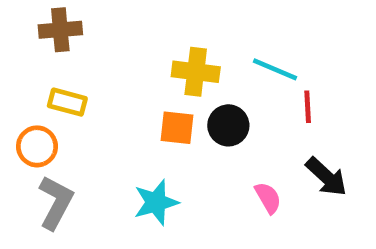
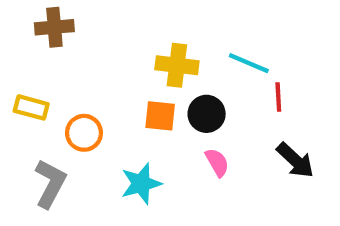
yellow rectangle: (67, 102) -> (31, 107), moved
orange circle: (37, 146) -> (84, 133), moved
pink semicircle: (268, 198) -> (217, 162), moved

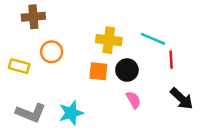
orange circle: (84, 133) -> (52, 52), moved
gray L-shape: (50, 184) -> (31, 113), turned 84
cyan star: (141, 184) -> (71, 113), moved

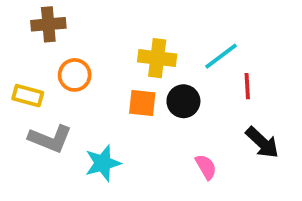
cyan line: (153, 39) -> (221, 56), turned -60
pink semicircle: (133, 100) -> (206, 167), moved
gray L-shape: (31, 113) -> (50, 139), moved

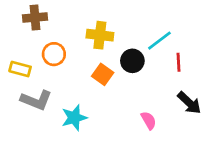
yellow cross: (157, 58) -> (100, 35), moved
black circle: (183, 101) -> (132, 61), moved
orange square: (142, 103) -> (103, 74), turned 30

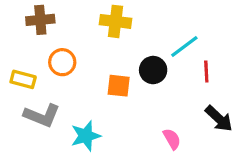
yellow cross: (100, 35) -> (115, 21), moved
orange square: (103, 74) -> (119, 86), turned -30

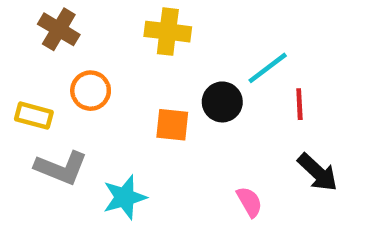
brown cross: (40, 20) -> (59, 29), turned 36

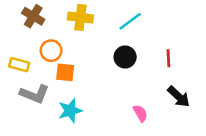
yellow cross: (168, 32) -> (80, 17), moved
cyan line: (268, 68) -> (130, 21), moved
orange square: (172, 125) -> (65, 72), moved

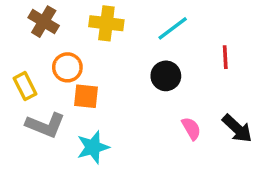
red line: (168, 58) -> (225, 57), moved
yellow rectangle: (19, 65) -> (25, 86), turned 48
pink semicircle: (140, 113) -> (191, 128), moved

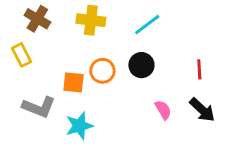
red line: (225, 57) -> (199, 69), moved
orange circle: (67, 67) -> (102, 71), moved
yellow rectangle: (25, 86) -> (22, 55), moved

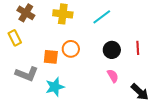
black circle: (141, 65) -> (112, 50), moved
black arrow: (202, 110) -> (140, 92), moved

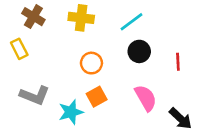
black circle: (112, 50) -> (139, 51), moved
orange square: (51, 57) -> (97, 97), moved, turned -35
pink semicircle: (113, 76) -> (146, 98), size x1.5

